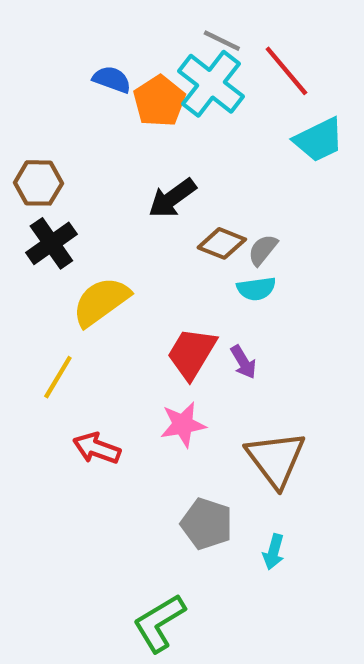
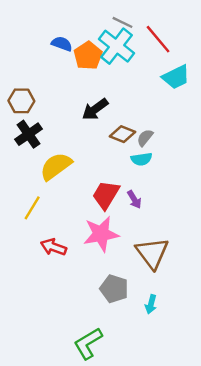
pink star: (183, 425) -> (101, 234), size x1.4

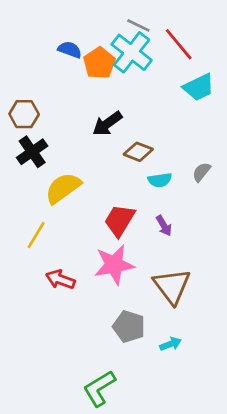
gray semicircle: (145, 138) -> (201, 172), moved
purple arrow: (134, 200) -> (164, 226), moved
cyan arrow: (151, 304) -> (171, 344), turned -126

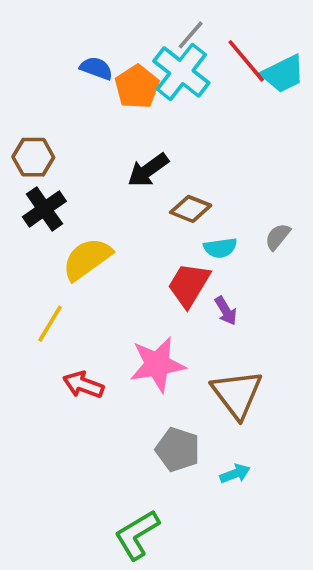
gray line: (138, 25) -> (191, 35), turned -75
cyan trapezoid: (199, 87) -> (283, 74), moved
red trapezoid: (119, 220) -> (189, 285), moved

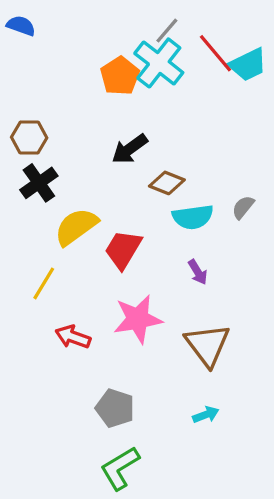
blue semicircle: (96, 68) -> (21, 26), moved
cyan semicircle: (220, 248) -> (193, 217), size x1.4
red trapezoid: (189, 285) -> (123, 249), moved
gray pentagon: (178, 450) -> (115, 408), moved

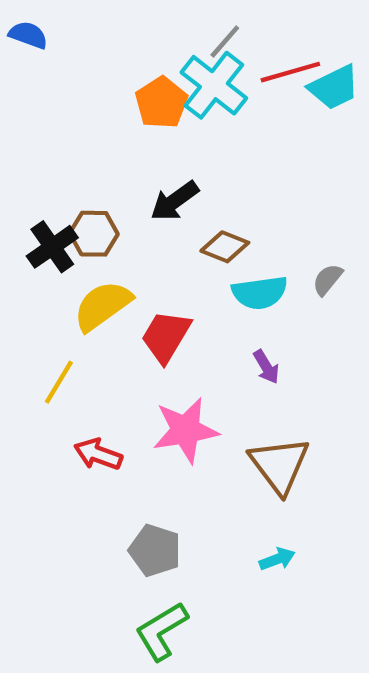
red line: (216, 53) -> (290, 72), turned -66
brown hexagon: (29, 138) -> (94, 234), moved

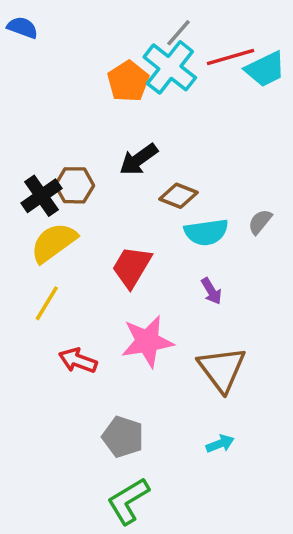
yellow semicircle: (102, 306) -> (54, 243), moved

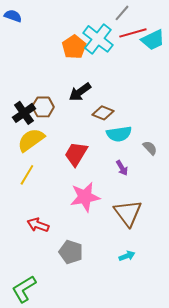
gray line: (178, 33) -> (122, 13), moved
gray semicircle: (260, 222) -> (150, 148), moved, turned 98
red arrow: (78, 360) -> (38, 225), moved
green L-shape: (128, 501) -> (24, 289), moved

